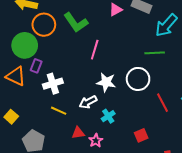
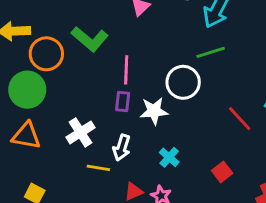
purple rectangle: (36, 66) -> (123, 102), moved
white circle: (138, 79) -> (183, 82), moved
white arrow: (88, 102) -> (122, 148), moved, turned -30

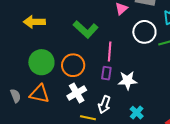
orange circle: (46, 54) -> (73, 65), moved
white circle: (183, 82) -> (144, 32), moved

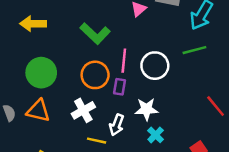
white circle: (144, 32) -> (155, 66), moved
orange circle: (73, 65) -> (95, 75), moved
white star: (127, 80) -> (147, 109), moved

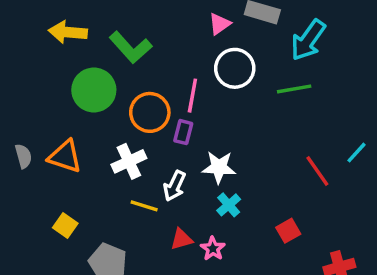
green L-shape: (95, 34) -> (130, 47), moved
white circle: (155, 66) -> (235, 68), moved
green circle: (41, 73) -> (94, 90), moved

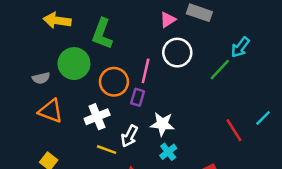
cyan arrow: (308, 40) -> (240, 47), moved, size x0.7
green L-shape: (130, 47) -> (102, 34), turned 60
green line: (294, 89) -> (220, 70), turned -40
gray semicircle: (23, 156) -> (41, 78), moved, turned 90

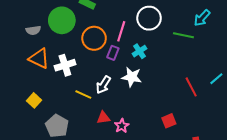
green line: (220, 70) -> (183, 35), turned 54
white cross: (97, 117) -> (65, 65), moved
cyan cross: (168, 152) -> (139, 51), moved

